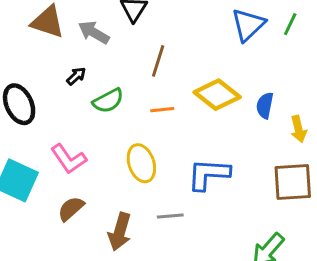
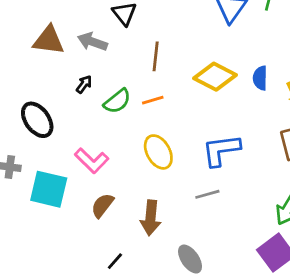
orange line: (162, 110) -> (153, 100), moved
gray line: (170, 216) -> (207, 194), moved

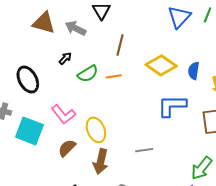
blue L-shape: (221, 150) -> (172, 106), moved
yellow ellipse: (158, 152) -> (96, 130), moved

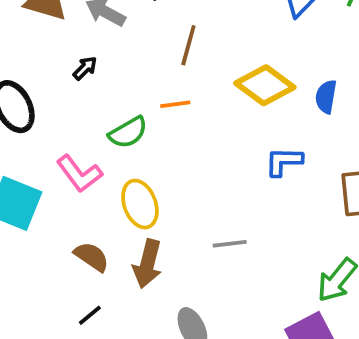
green semicircle: (88, 74) -> (128, 132), moved
blue L-shape: (172, 106) -> (284, 162), size x0.7
brown semicircle: (67, 148) -> (92, 257), moved, turned 78

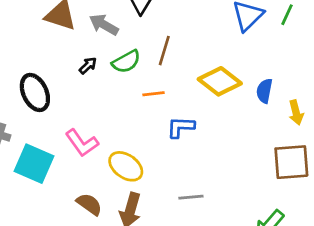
green semicircle: (128, 132) -> (126, 62), moved
blue L-shape: (284, 162) -> (181, 127), moved
yellow ellipse: (140, 204) -> (126, 166), turned -36

